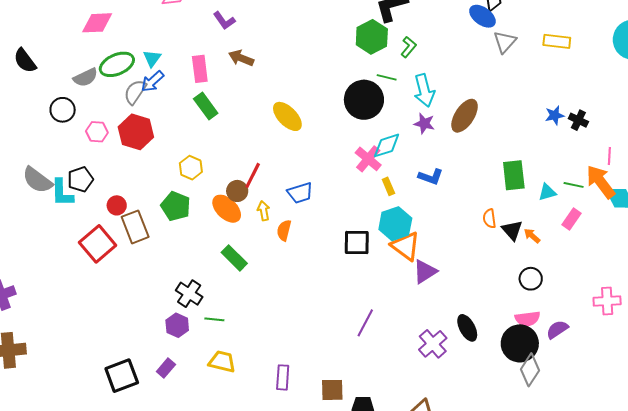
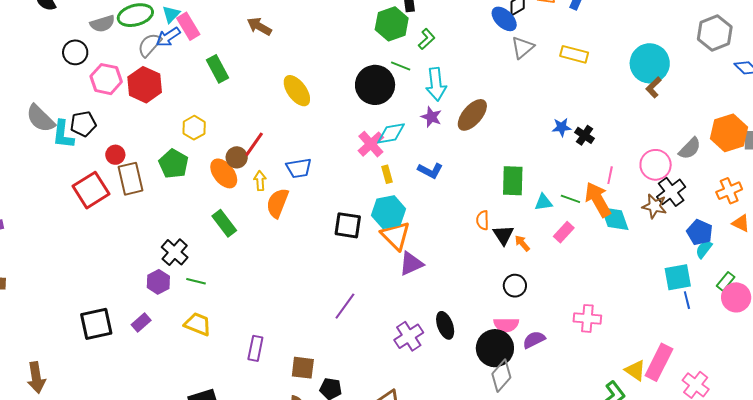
pink rectangle: (200, 69) -> (188, 26), moved, turned -32
pink hexagon: (97, 132) -> (106, 79), size x1.4
orange semicircle: (284, 230) -> (277, 203), size x1.4

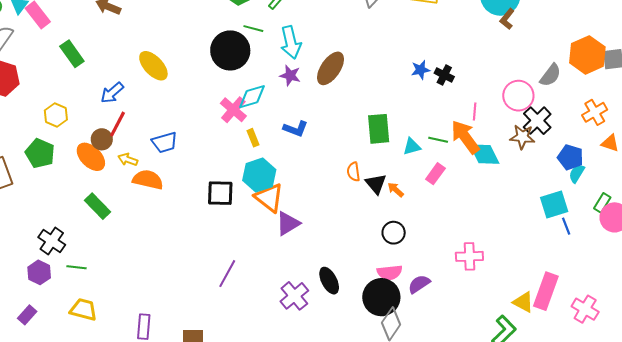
blue arrow: (168, 37) -> (112, 93), moved
yellow arrow: (260, 181) -> (128, 160), turned -60
orange semicircle: (277, 203) -> (148, 180), turned 88

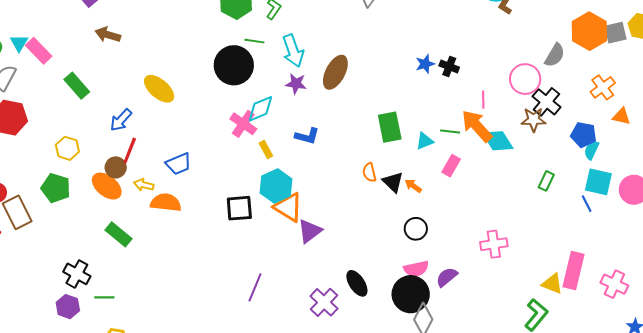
green rectangle: (602, 203) -> (546, 181), moved
cyan square: (554, 204) -> (598, 182), moved, turned 36

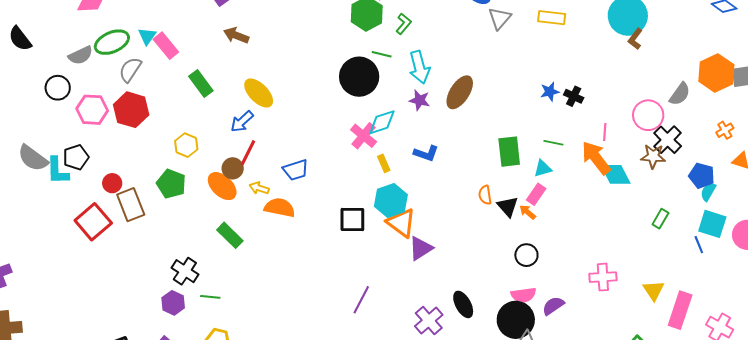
orange cross: (603, 87) -> (725, 130), size x0.7
yellow ellipse: (159, 89) -> (259, 93), moved
green line: (450, 132) -> (553, 143), moved
pink rectangle: (451, 166) -> (536, 194), moved
yellow triangle: (552, 284) -> (654, 290), moved, turned 30

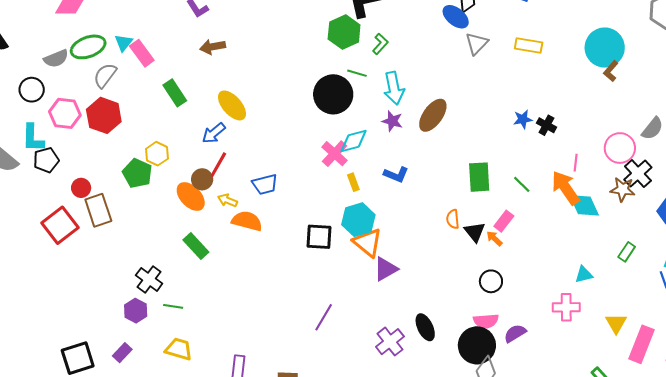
brown arrow: (236, 35) -> (213, 47), turned -35
green line: (553, 143) -> (522, 184), moved, turned 30
cyan triangle: (543, 168) -> (584, 275), moved
cyan L-shape: (58, 171) -> (33, 138), moved
green pentagon: (171, 184) -> (137, 173), moved

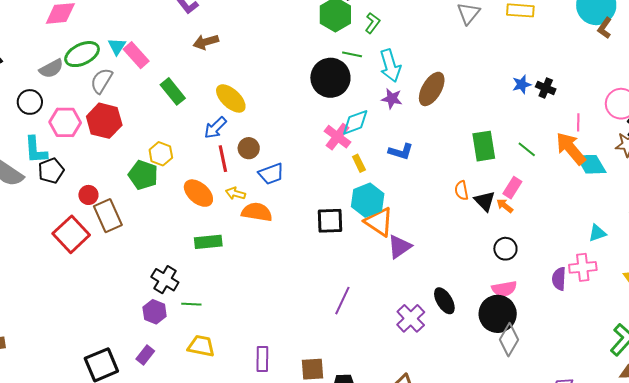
red line: (218, 165) -> (223, 159), turned -36
brown circle: (202, 179) -> (249, 148), moved
green rectangle: (196, 246) -> (208, 242), turned -48
purple semicircle: (515, 333) -> (559, 279), moved, turned -50

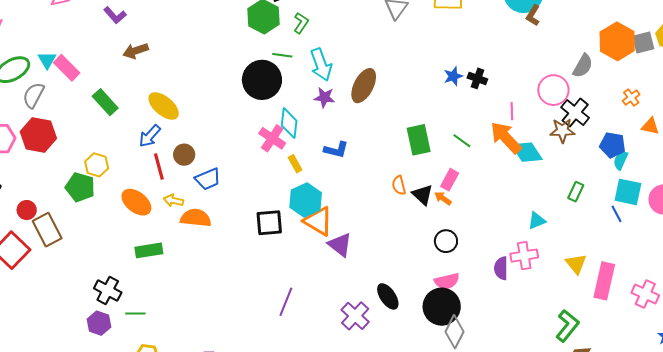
cyan diamond: (355, 122) -> (289, 123), turned -60
purple triangle: (399, 247) -> (340, 245), turned -44

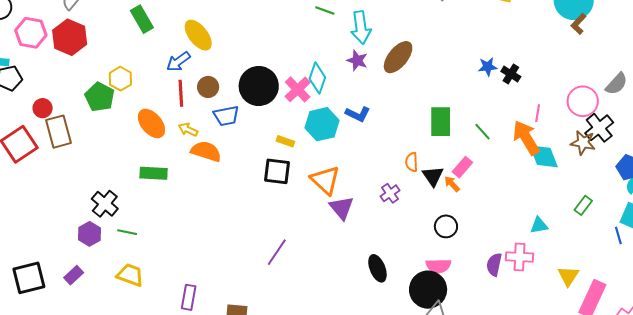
black circle: (262, 80) -> (259, 86), moved
yellow rectangle: (295, 164) -> (285, 141), moved, turned -54
cyan hexagon: (306, 200) -> (322, 124), moved
purple cross: (355, 316) -> (390, 193), moved, size x0.7

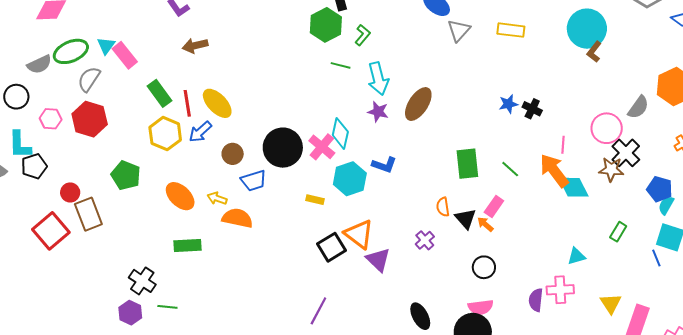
pink hexagon: (31, 33) -> (51, 119), size x0.7
yellow hexagon: (120, 79) -> (165, 134), moved, size x1.4
red line: (181, 93) -> (187, 103), moved
black square: (277, 171) -> (332, 247), moved, turned -32

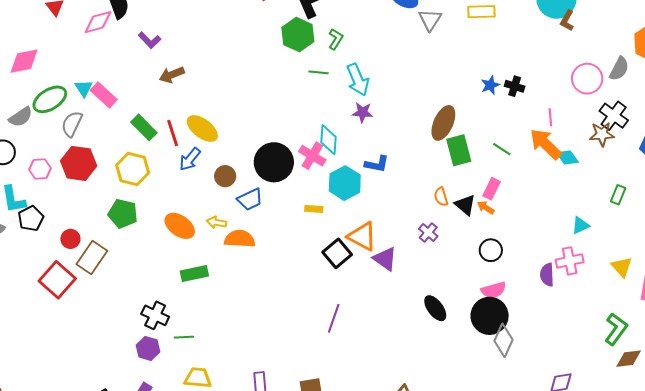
brown ellipse: (418, 104) -> (443, 123), moved
pink circle: (607, 128) -> (587, 79), moved
yellow hexagon: (165, 134) -> (133, 169), moved
cyan diamond: (574, 187) -> (567, 157), size x0.7
brown rectangle: (88, 214) -> (92, 257), turned 64

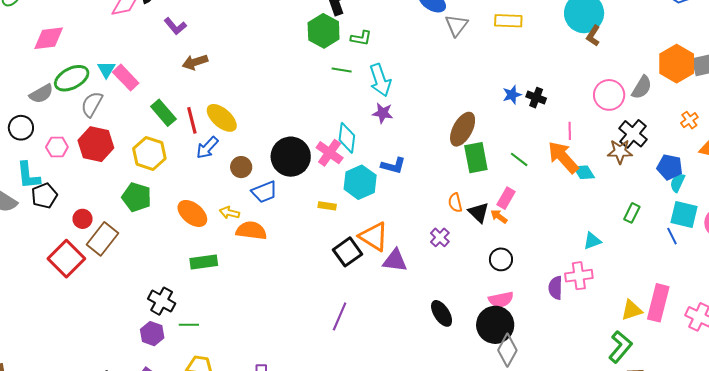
green L-shape: (336, 39) -> (361, 38), turned 65
purple triangle: (385, 259) -> (395, 261), turned -32
yellow triangle: (622, 267) -> (632, 310), moved, turned 50

